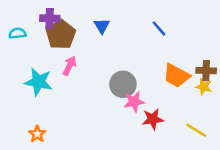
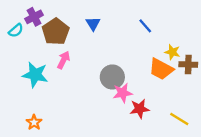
purple cross: (50, 18) -> (34, 17), moved, turned -30
cyan semicircle: (17, 33) -> (16, 30), turned 147
yellow star: (204, 87) -> (172, 52), moved

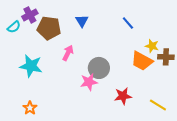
brown pentagon: (56, 32) -> (49, 28), turned -30
pink arrow: (64, 60) -> (68, 53), moved
pink star: (123, 93) -> (89, 82), moved

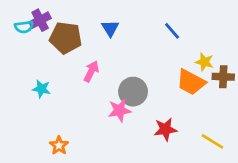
cyan semicircle: (14, 27) -> (24, 27), moved, turned 32
cyan star: (31, 66) -> (41, 89), size x0.6
orange star: (30, 108) -> (59, 145), moved

